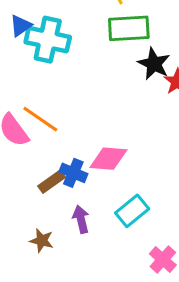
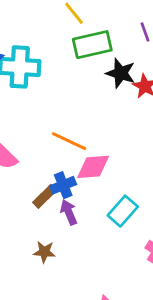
orange line: (40, 119) -> (69, 141), moved
blue cross: (73, 173) -> (63, 185), turned -35
purple arrow: (81, 219) -> (69, 212), moved

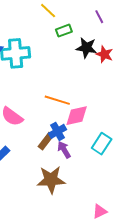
green rectangle: (92, 45) -> (64, 31), size x0.6
brown star: (44, 252) -> (51, 180), size x1.8

